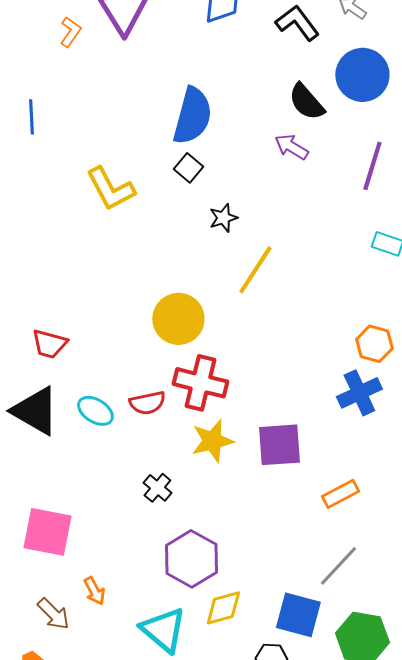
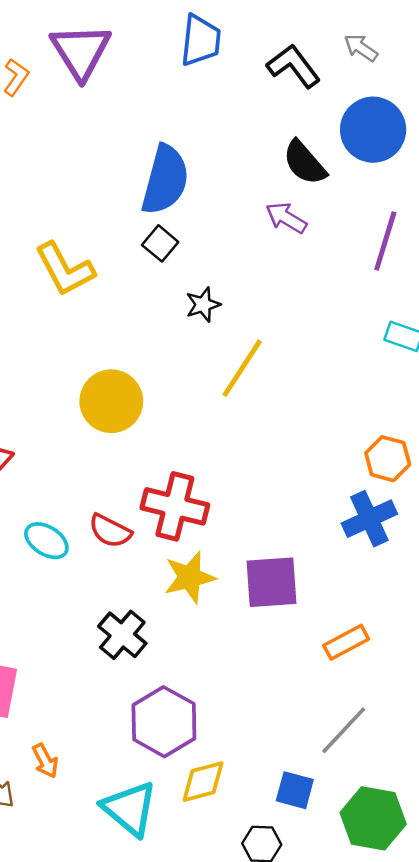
yellow circle: (178, 319) -> (111, 401), moved
red semicircle: (147, 403) -> (110, 531), turned 39
black cross: (157, 488) -> (122, 635), size x1.4
blue square: (298, 615) -> (295, 790), size x0.7

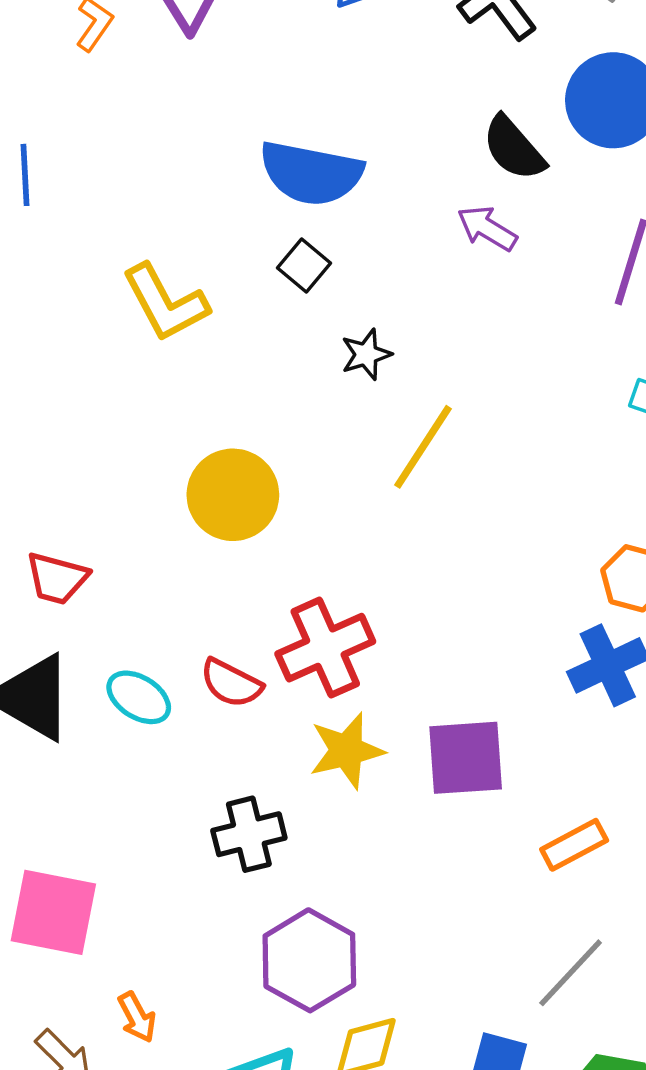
blue semicircle: (165, 180) -> (311, 173), turned 86
red cross: (175, 506) -> (325, 648), turned -38
black cross: (122, 635) -> (249, 834), turned 36

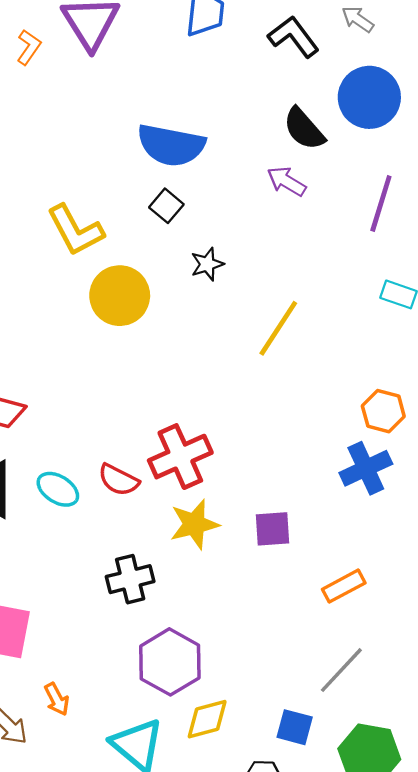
yellow line: (423, 447) -> (278, 328), moved
yellow circle: (233, 495) -> (120, 296), moved
purple square: (466, 758) -> (273, 529), size x0.7

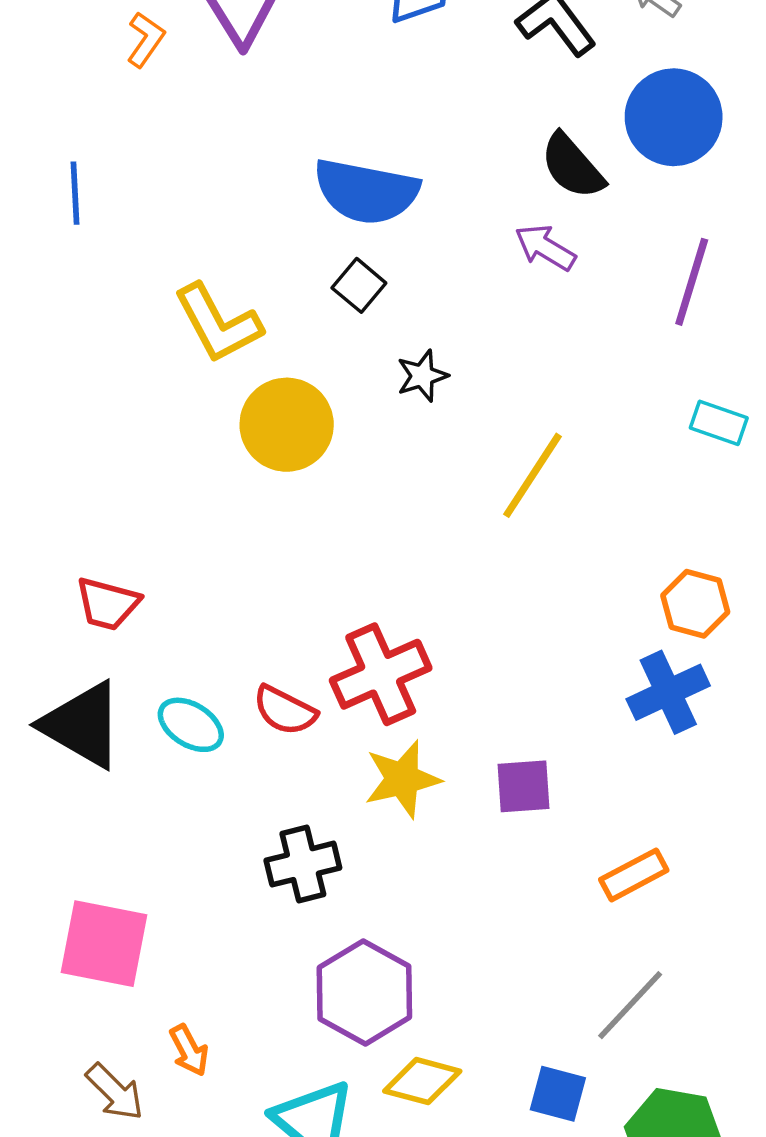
yellow diamond: (207, 719) -> (422, 1081), turned 30

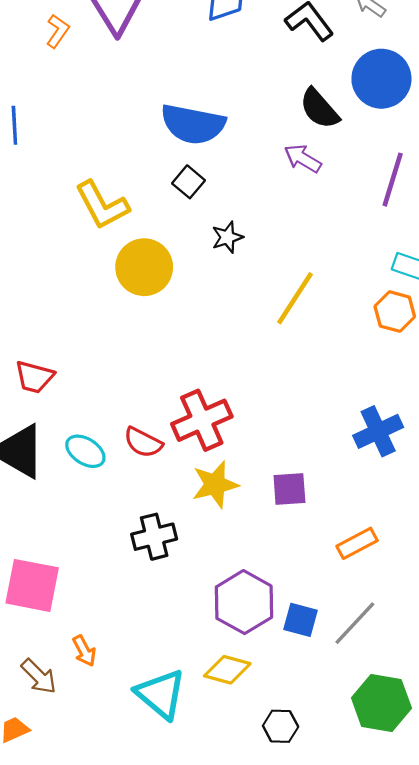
orange hexagon: (695, 604) -> (395, 312), moved
purple hexagon: (364, 992) -> (244, 602), moved
blue square: (558, 1094) -> (301, 620), moved

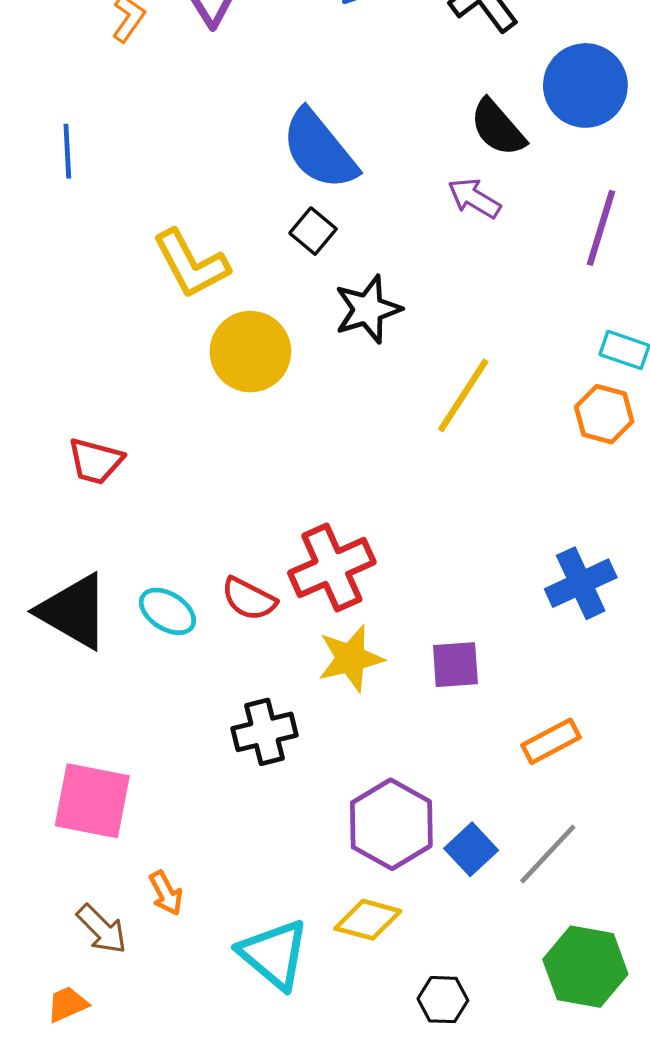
blue semicircle: (193, 124) -> (319, 150), turned 40
black star: (227, 237) -> (368, 309), size x1.5
red trapezoid: (34, 377) -> (95, 461), moved
blue square: (301, 620) -> (471, 849), turned 32

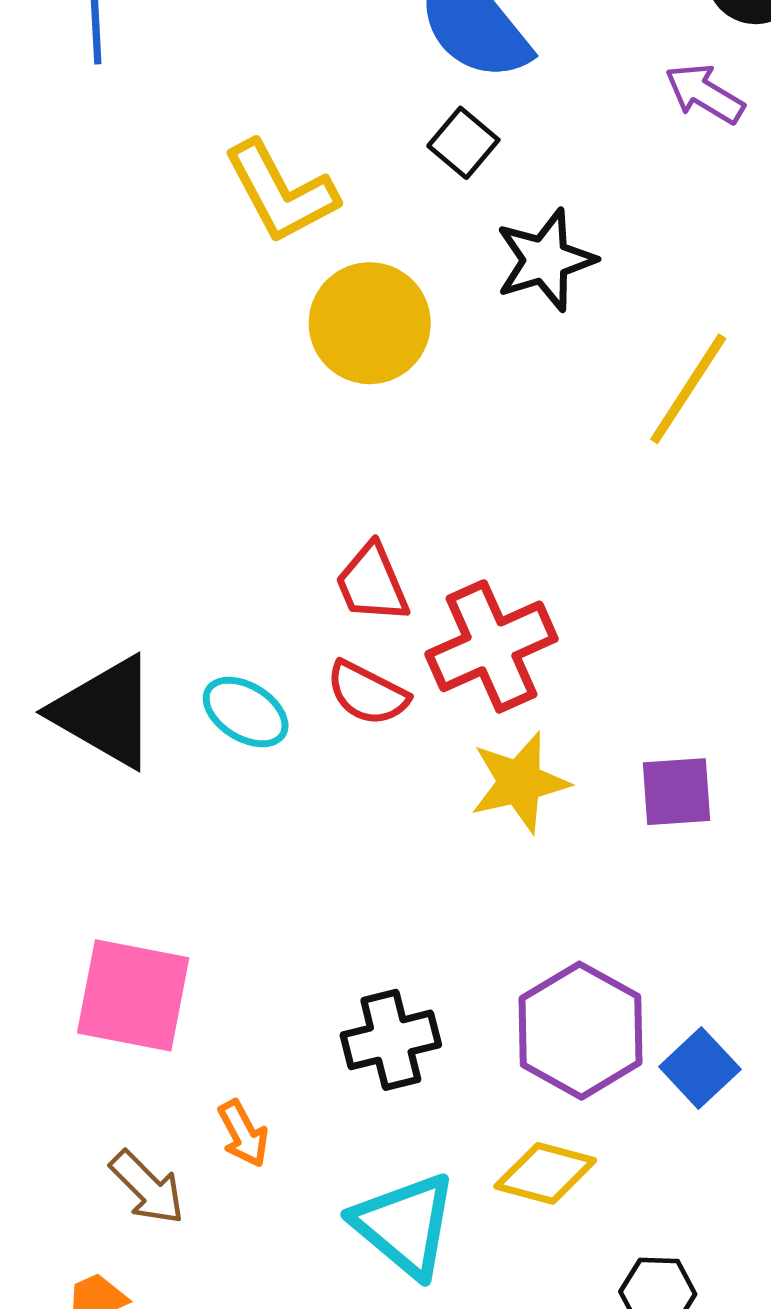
red trapezoid: (95, 461) -> (372, 583), moved, turned 52
black cross: (265, 732) -> (391, 1040), moved

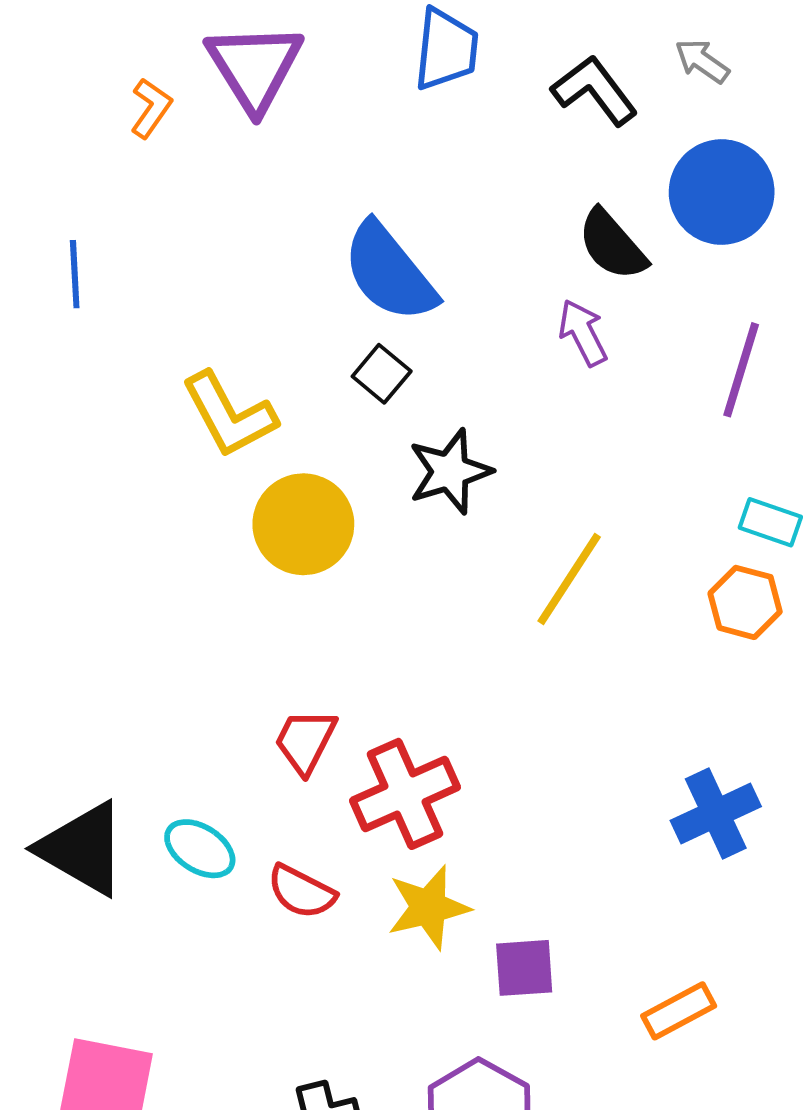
purple arrow: (705, 94) -> (583, 333), turned 32
red trapezoid: (372, 583) -> (305, 741), turned 50
red semicircle: (367, 693) -> (301, 892), moved
purple square: (677, 792) -> (524, 968), moved

